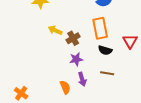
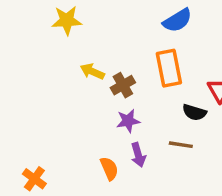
black semicircle: (105, 50) -> (194, 112), moved

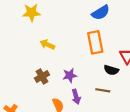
brown cross: (123, 85) -> (42, 76), moved

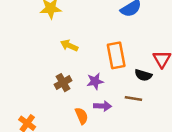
orange rectangle: (95, 42) -> (116, 55), moved
purple arrow: (76, 97) -> (103, 106), turned -72

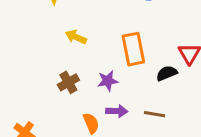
black semicircle: (143, 75) -> (167, 73), turned 140
brown line: (133, 99) -> (155, 114), moved

